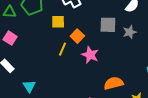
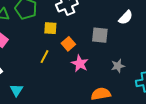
gray star: (130, 32) -> (118, 66), moved
yellow line: (62, 49) -> (44, 57), moved

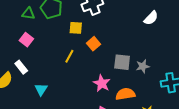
gray square: (100, 35) -> (122, 62), moved
pink star: (80, 64) -> (102, 83), moved

